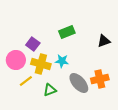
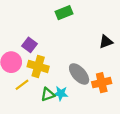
green rectangle: (67, 32) -> (64, 13), moved
cyan star: (62, 61) -> (61, 93), moved
gray ellipse: (79, 83) -> (79, 74), moved

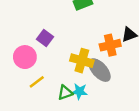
yellow cross: (38, 66) -> (82, 61), moved
orange cross: (102, 83) -> (110, 45), moved

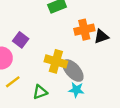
orange cross: (110, 45) -> (84, 30), moved
cyan star: (79, 91) -> (76, 90), moved

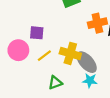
purple square: (21, 40) -> (37, 33), turned -32
yellow line: (13, 82) -> (44, 56), moved

